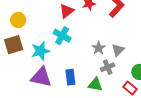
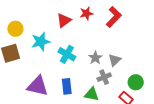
cyan cross: (62, 36) -> (67, 54), moved
cyan star: (40, 51) -> (41, 42), moved

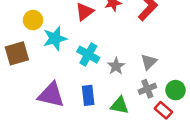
yellow circle: (15, 29) -> (33, 20), moved
gray star: (95, 58) -> (116, 66), moved
gray cross: (104, 77) -> (147, 89), moved

